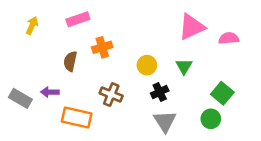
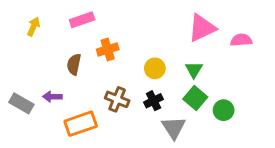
black cross: (160, 92) -> (153, 101), moved
green square: (222, 93) -> (195, 98), moved
orange rectangle: (77, 118) -> (81, 124), turned -32
green circle: (211, 119) -> (224, 110), moved

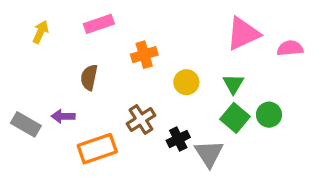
orange cross: (108, 49) -> (144, 55), moved
brown cross: (117, 99) -> (141, 119), turned 35
black cross: (153, 101) -> (178, 139), moved
green circle: (224, 110) -> (269, 115), moved

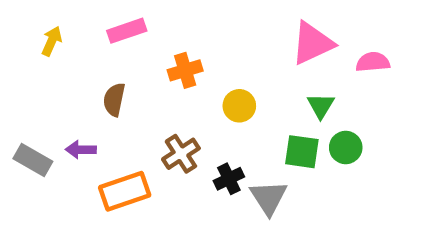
green triangle: (233, 84) -> (321, 106), moved
green square: (235, 118) -> (302, 152), turned -32

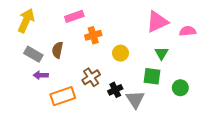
pink rectangle: (127, 31) -> (74, 16), moved
yellow arrow: (52, 41) -> (26, 21), size x1.6
green circle: (346, 147) -> (180, 88), moved
gray rectangle: (33, 160) -> (33, 54), moved

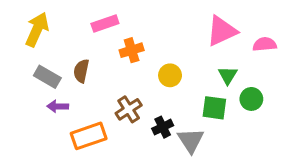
green circle: (180, 88) -> (251, 99), moved

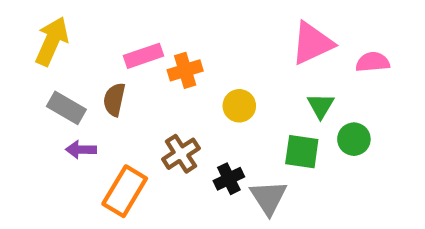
pink rectangle: (105, 24) -> (143, 56), moved
orange rectangle: (89, 136) -> (125, 191), turned -40

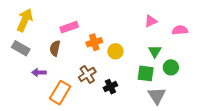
pink triangle: (312, 43) -> (151, 21), size x0.6
orange cross: (185, 70) -> (94, 42), moved
gray rectangle: (66, 108) -> (21, 48), moved
gray triangle: (268, 197) -> (157, 96), moved

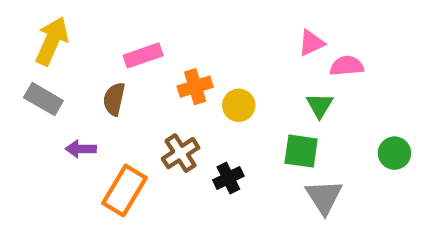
pink semicircle: (180, 30) -> (347, 66), moved
green circle: (171, 67) -> (394, 153), moved

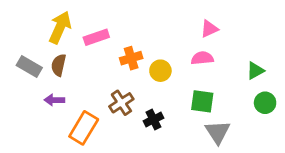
yellow arrow: (52, 41) -> (60, 27), moved
pink semicircle: (347, 66) -> (202, 58), moved
brown semicircle: (114, 99) -> (59, 65), moved
green triangle: (320, 105) -> (255, 71), moved, turned 30

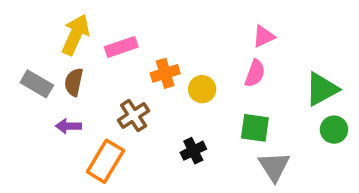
pink semicircle: (202, 58) -> (255, 73), turned 115
green triangle: (255, 71) -> (322, 89), size x1.5
brown cross: (121, 103) -> (134, 116), moved

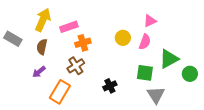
orange cross: (165, 73) -> (83, 43), moved
gray rectangle: (37, 84) -> (13, 39), moved
yellow circle: (202, 89) -> (123, 38), moved
green triangle: (322, 89) -> (169, 59), moved
purple arrow: (68, 126) -> (39, 72), turned -40

